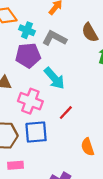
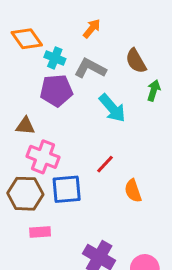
cyan arrow: (54, 78) -> (112, 108), moved
pink cross: (30, 101) -> (43, 157), moved
orange semicircle: (88, 147) -> (133, 191), moved

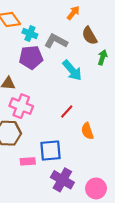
orange arrow: (92, 28) -> (73, 13), moved
blue square: (67, 189) -> (50, 151), moved
pink rectangle: (40, 232) -> (28, 161), moved

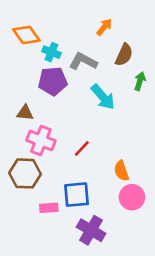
brown semicircle: (90, 36) -> (124, 55), turned -126
red line: (67, 112) -> (82, 148), moved
pink circle: (96, 188) -> (132, 197), moved

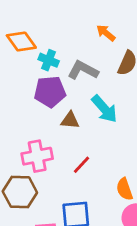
orange arrow: (104, 27) -> (106, 33), turned -90
brown triangle: (25, 113) -> (70, 120), moved
pink cross: (41, 140) -> (37, 156), turned -32

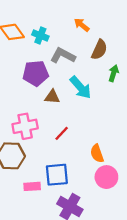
cyan cross: (49, 60) -> (40, 35), moved

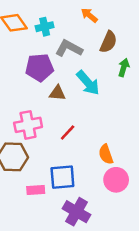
cyan cross: (40, 35) -> (45, 27), turned -35

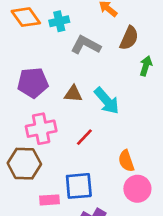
purple pentagon: (40, 68) -> (33, 83), moved
cyan arrow: (88, 83) -> (107, 101), moved

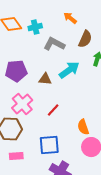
cyan arrow: (107, 101) -> (69, 70), moved, turned -85
pink cross: (41, 129) -> (22, 104), turned -30
pink rectangle: (49, 200) -> (16, 156), moved

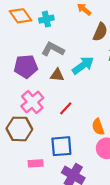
gray L-shape: (54, 44) -> (53, 49), moved
pink rectangle: (16, 156) -> (36, 163), moved

